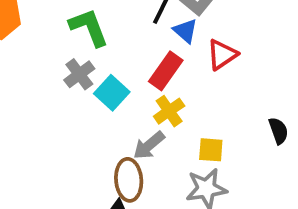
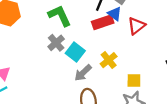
red rectangle: (166, 71) -> (103, 22), moved, turned 40
gray arrow: (149, 145) -> (83, 73), moved

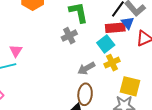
cyan square: (75, 52) -> (106, 44), moved
yellow square: (134, 80) -> (130, 86), size x1.5

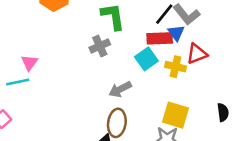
yellow cross: (112, 63) -> (175, 67), moved, turned 35

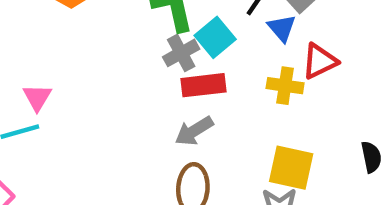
red rectangle: (160, 38) -> (203, 85), moved
gray cross: (100, 46) -> (181, 53), moved
cyan square: (146, 59) -> (215, 37), moved

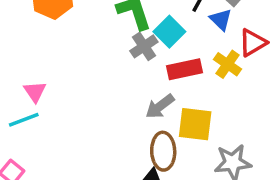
red rectangle: (203, 85) -> (185, 69), moved
yellow cross: (285, 86) -> (228, 64), turned 32
yellow square: (291, 168) -> (195, 124), moved

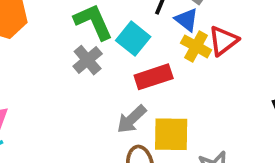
gray cross: (144, 46) -> (88, 60), moved
yellow cross: (228, 64) -> (196, 46), moved

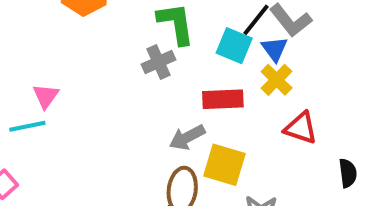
cyan square: (133, 39) -> (234, 46), moved, turned -32
red triangle: (223, 41) -> (301, 128), moved, turned 40

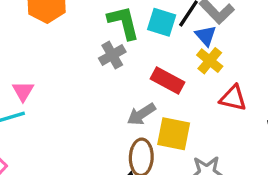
cyan square: (234, 46) -> (162, 22), moved
red rectangle: (223, 99) -> (168, 80), turned 36

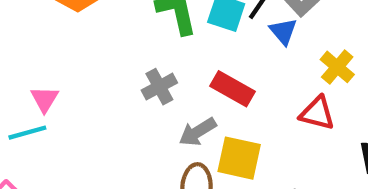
gray cross: (112, 55) -> (159, 87), moved
yellow cross: (210, 61) -> (337, 67), moved

